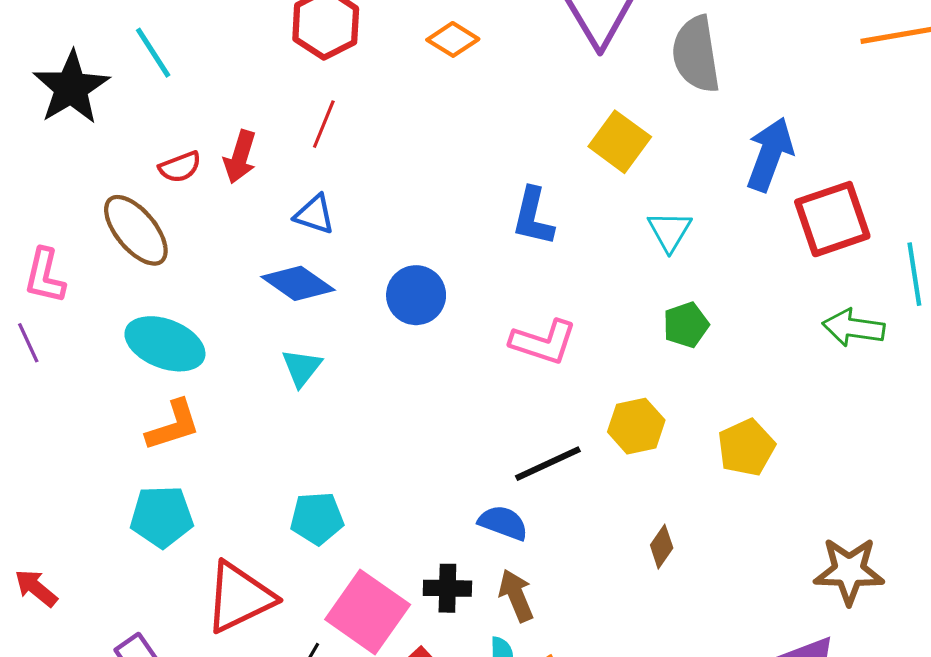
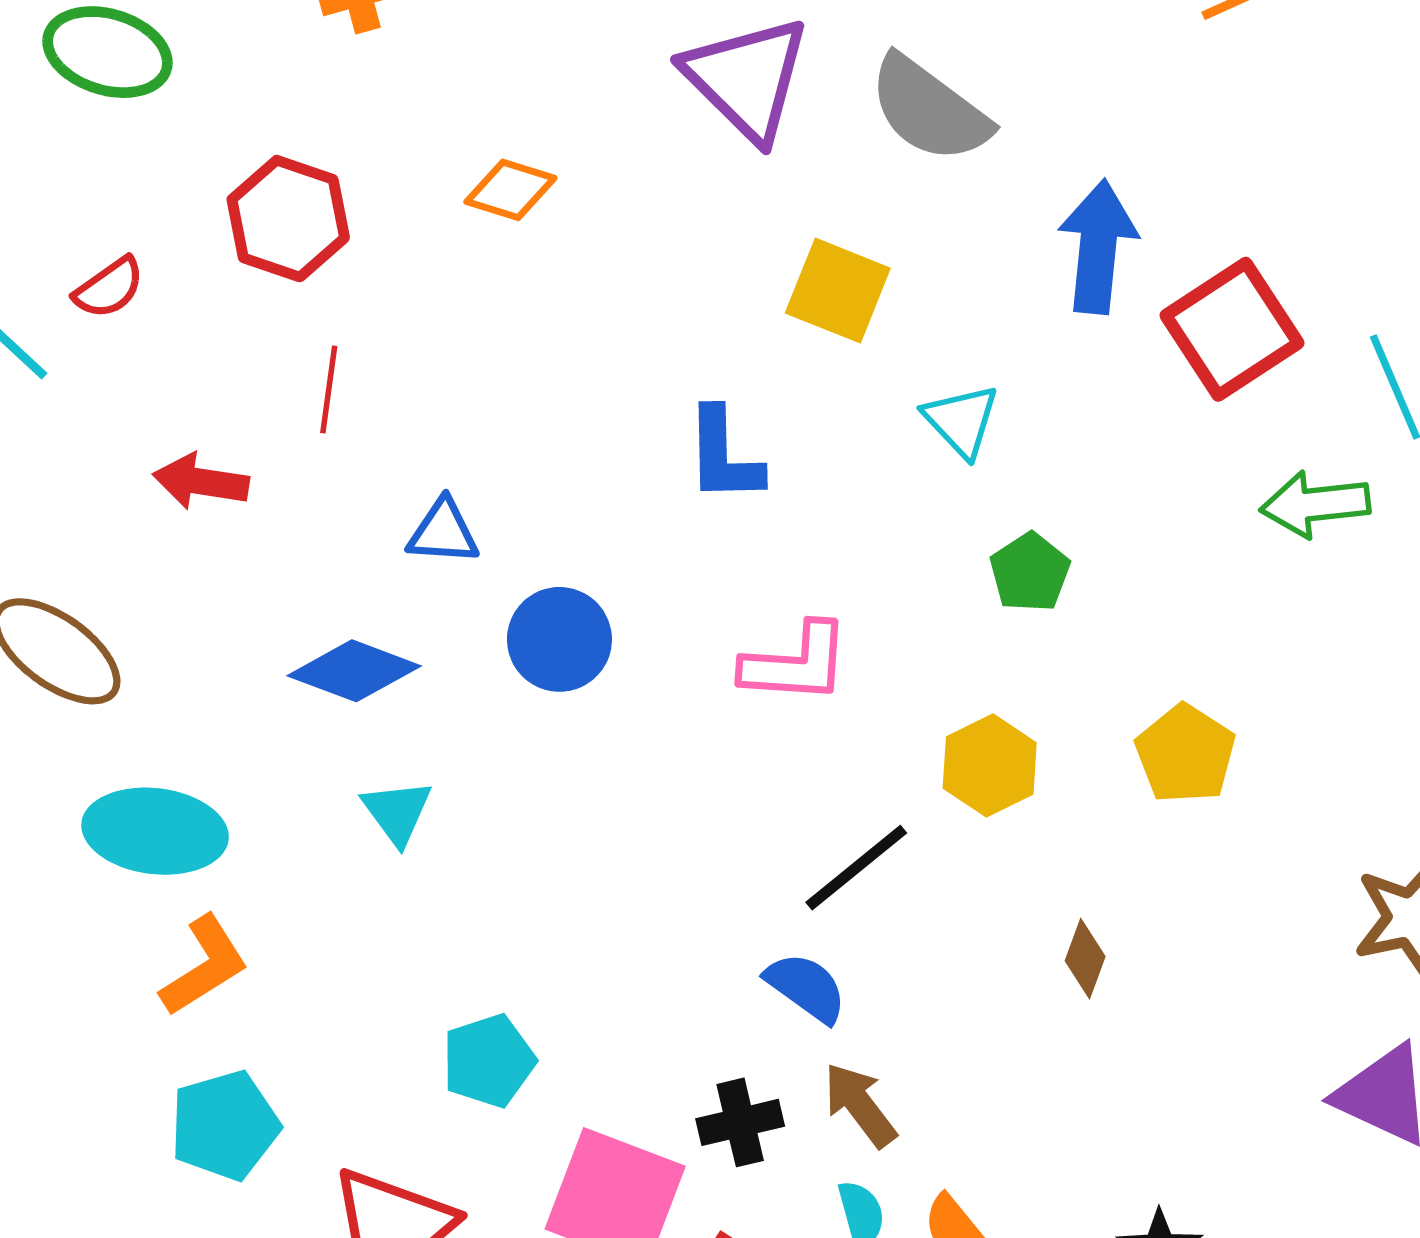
gray semicircle: (696, 54) -> (929, 109), turned -30
red arrow: (240, 157) -> (201, 482), turned 96
red semicircle: (180, 167) -> (109, 288), moved
blue triangle: (315, 214) -> (443, 532), moved
blue semicircle: (503, 523) -> (806, 987), turned 30

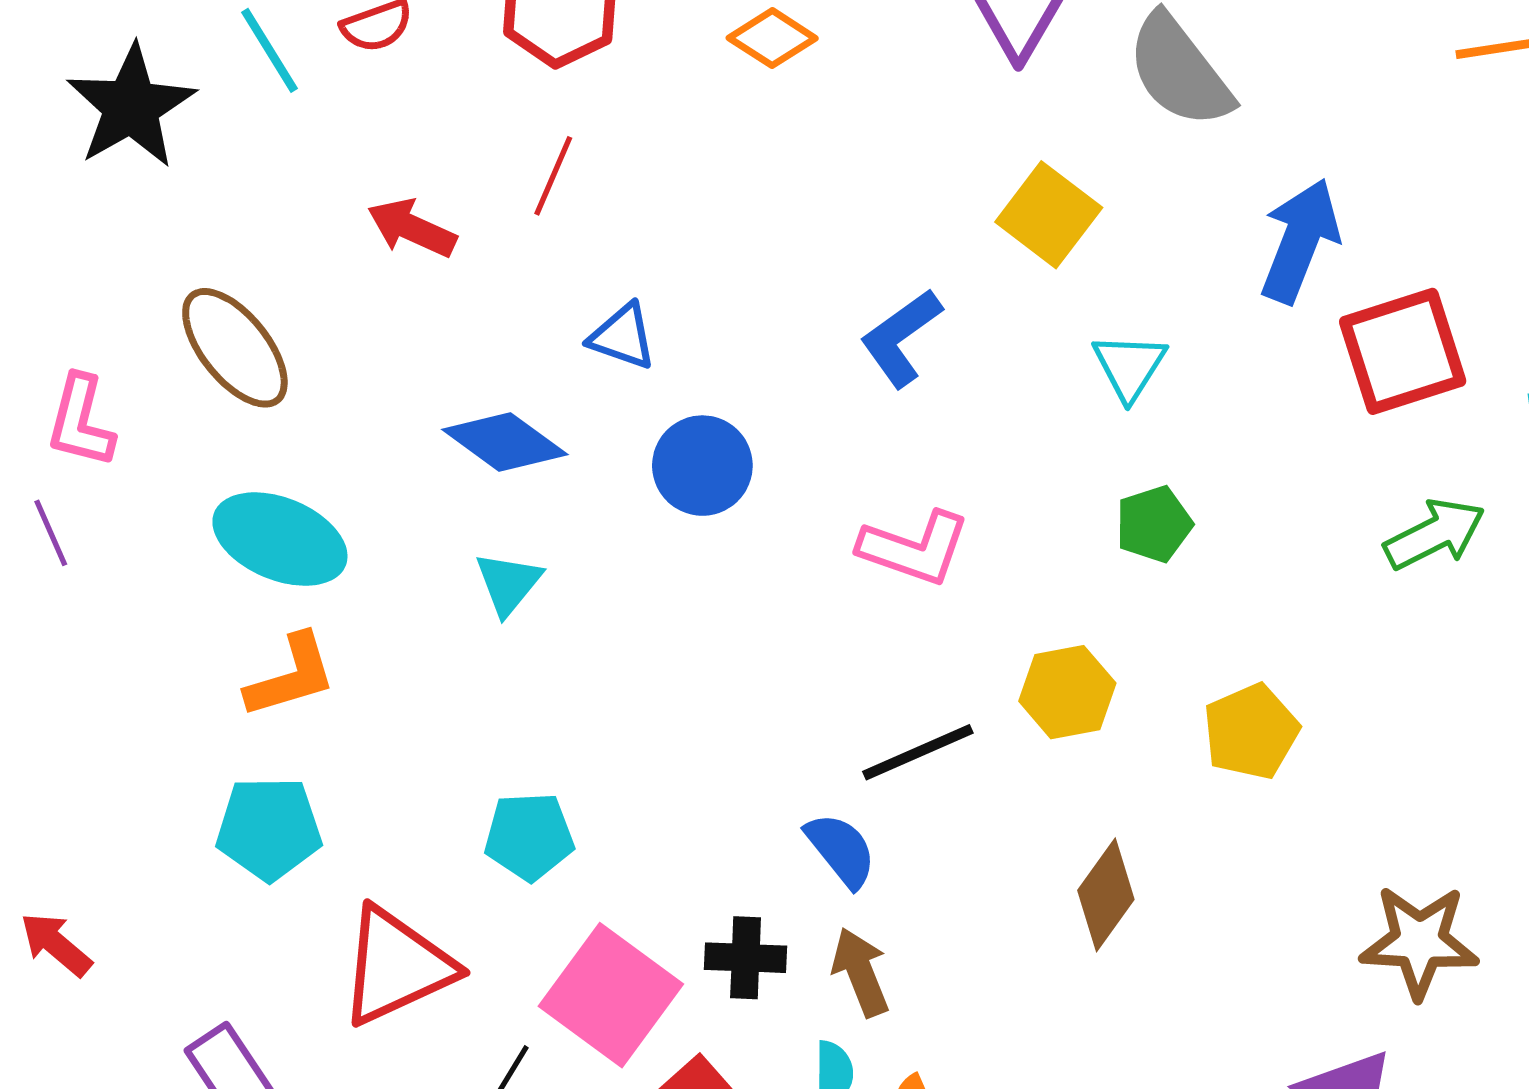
blue L-shape: (724, 455) -> (901, 338), turned 40
green arrow: (1315, 504) -> (1435, 534), turned 144
brown diamond: (1085, 959) -> (1106, 895), size x1.5

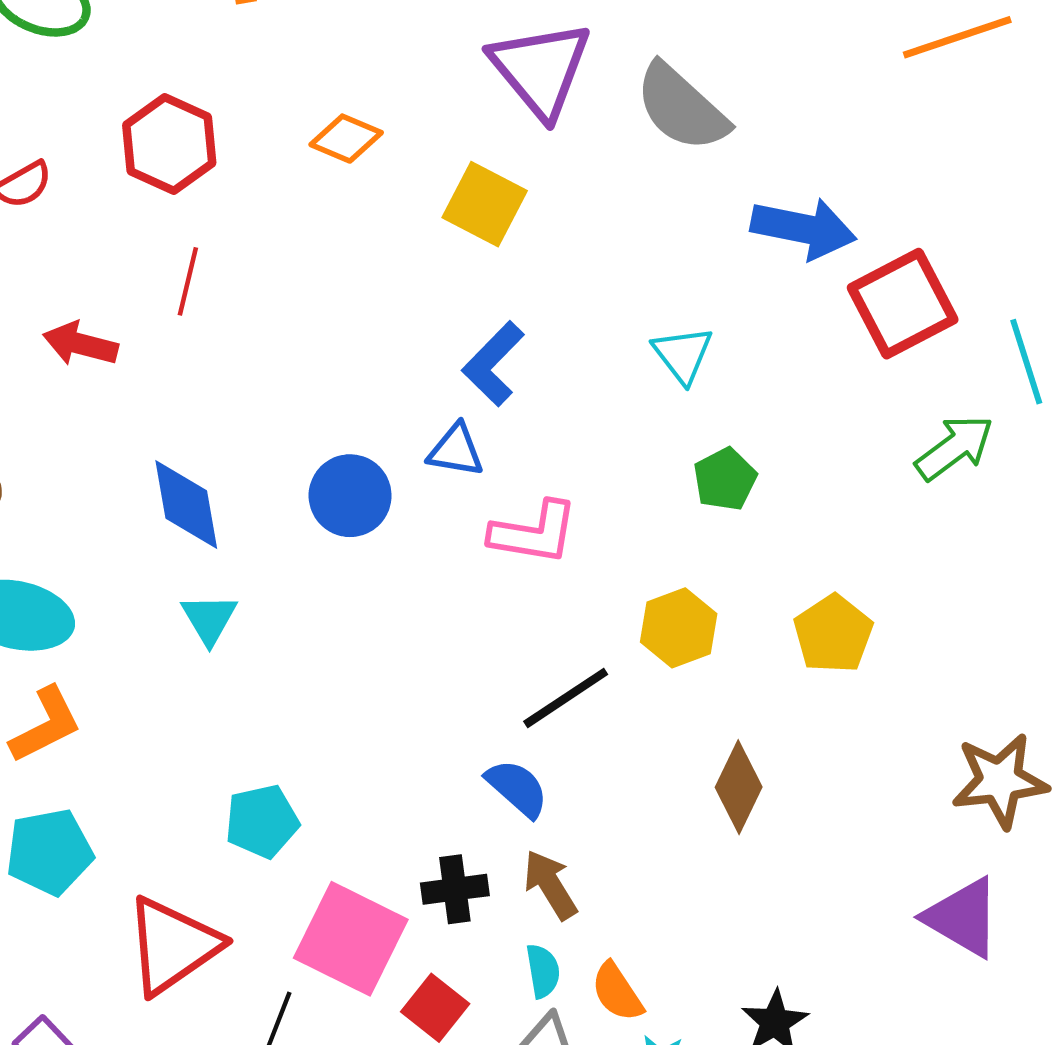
yellow square: (1049, 215) -> (485, 204), moved
blue arrow: (1300, 241) -> (803, 228), turned 90
blue triangle: (623, 337) -> (456, 450), moved
blue diamond: (505, 442) -> (186, 505), turned 54

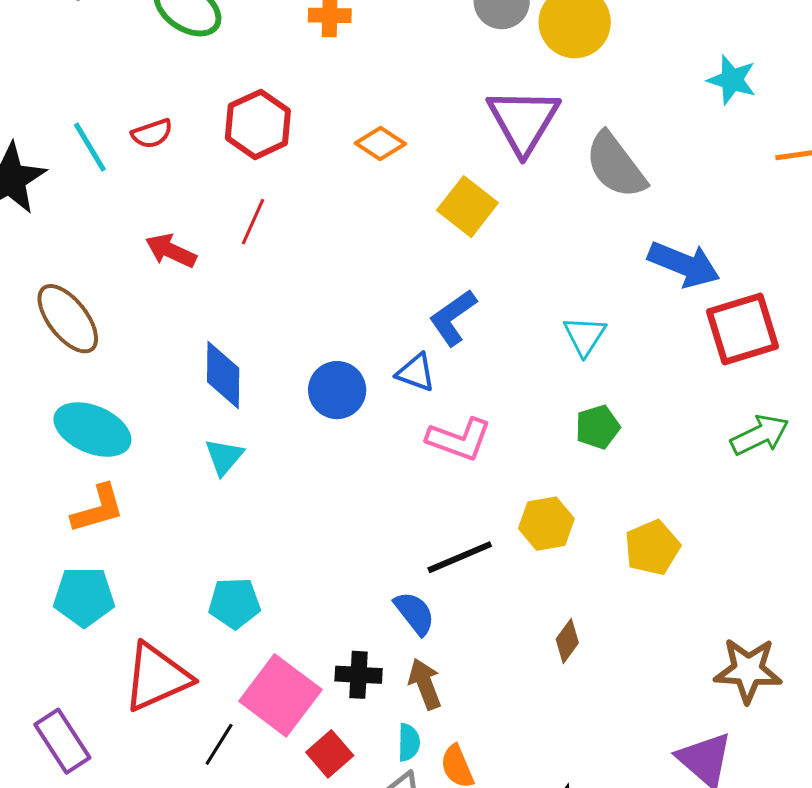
brown diamond: (739, 787) -> (567, 641), size x0.7

